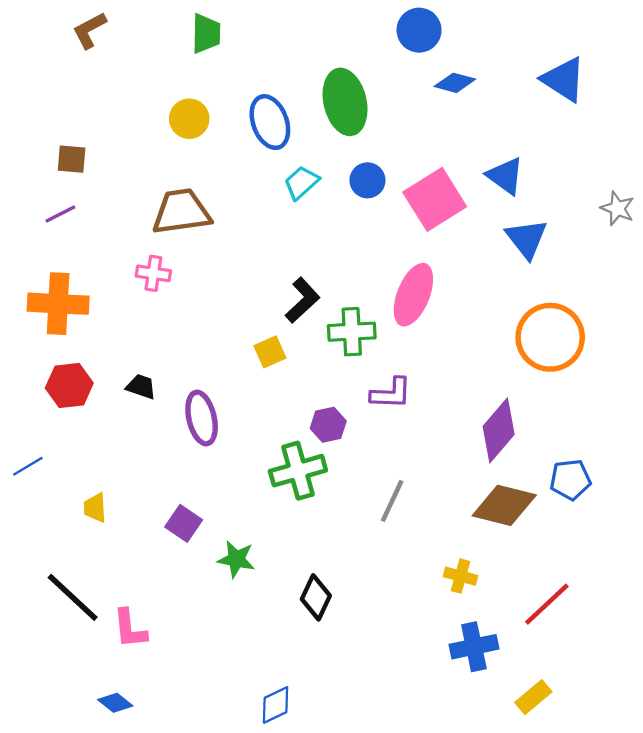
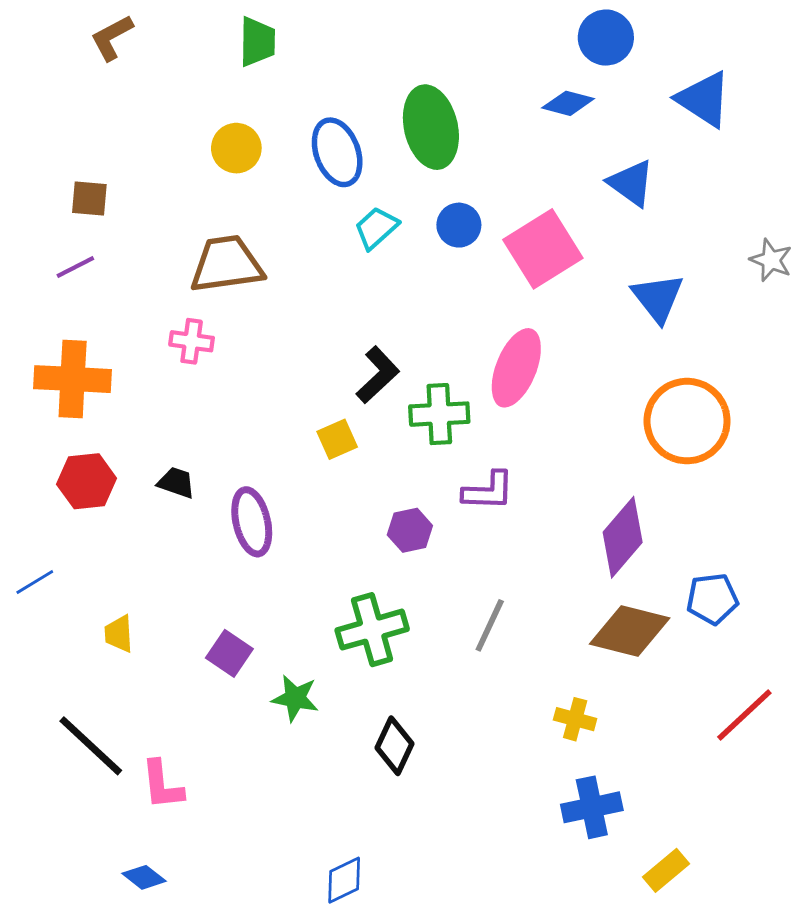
blue circle: (419, 30) -> (606, 38), moved
blue triangle: (505, 176) -> (631, 183), moved
green cross: (298, 471) -> (372, 630), moved
red line: (547, 604) -> (744, 715), moved

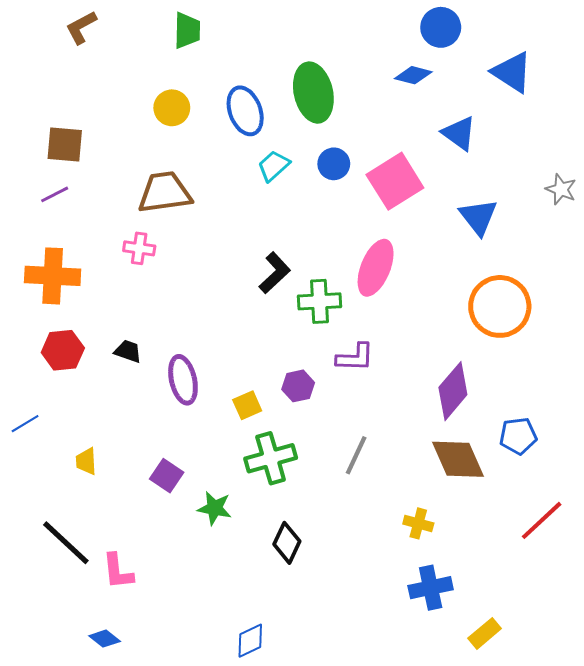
brown square: (89, 198) -> (65, 144), size x1.4
yellow square: (337, 439) -> (247, 405), moved
brown diamond: (630, 631) -> (458, 459), turned 52

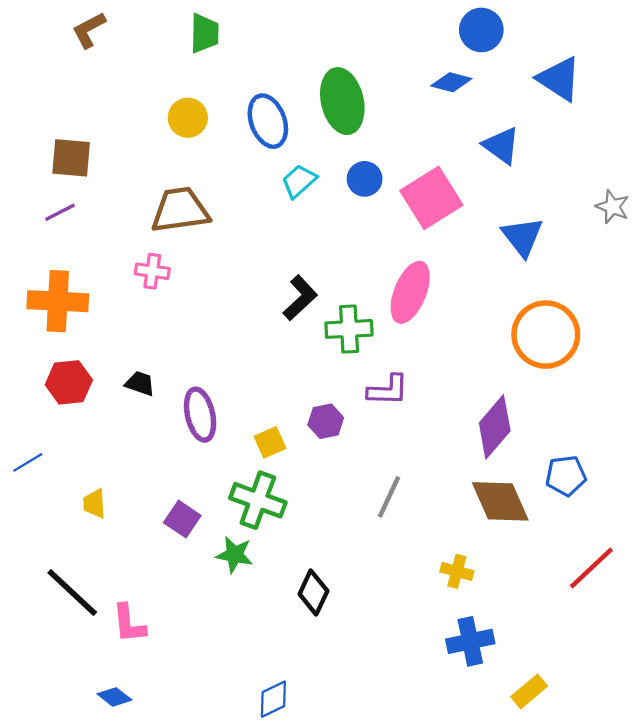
green cross: (271, 458) -> (258, 500), moved, turned 36

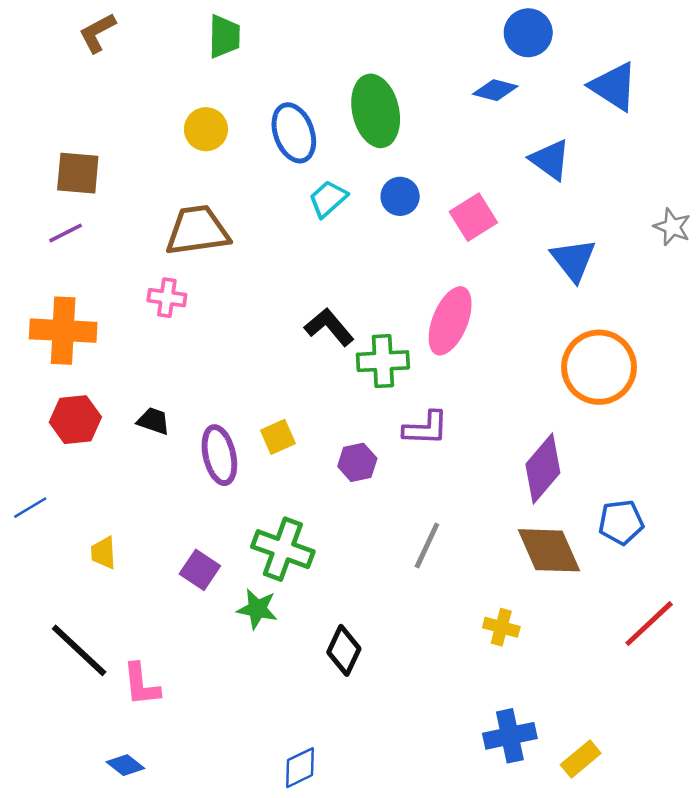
pink square: (431, 198) -> (473, 217), size x0.7
black L-shape: (300, 298) -> (329, 327), turned -87
yellow square: (270, 442) -> (278, 437), moved
blue cross: (470, 641) -> (510, 736), moved

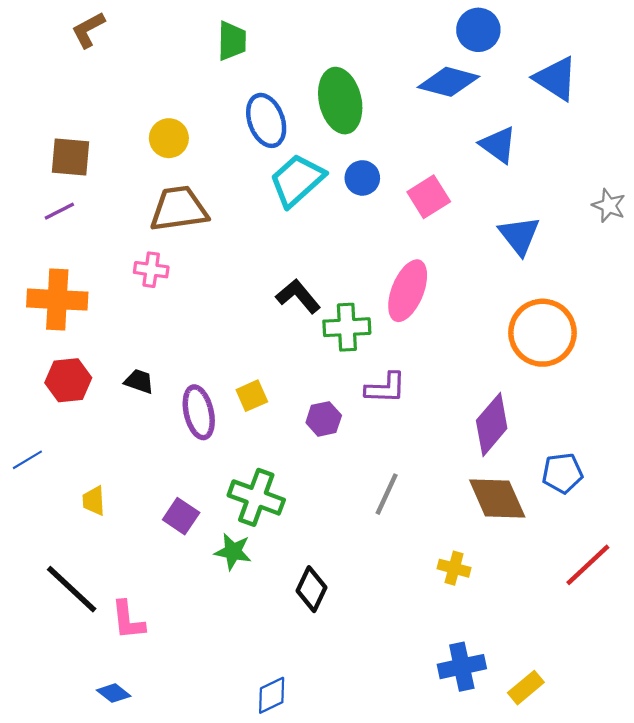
green trapezoid: (224, 36) -> (232, 41), moved
blue diamond: (495, 90) -> (449, 82), size x1.5
yellow circle: (206, 129) -> (169, 138), moved
cyan trapezoid: (328, 199) -> (297, 180), size x1.6

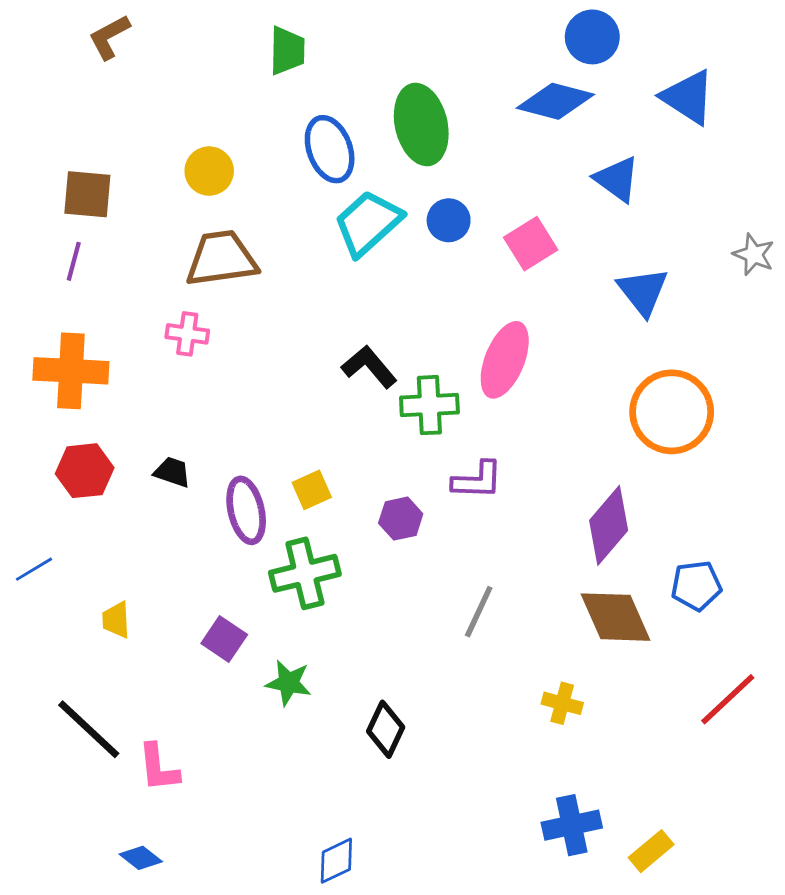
purple line: (59, 211) -> (74, 261), turned -48
green cross: (256, 497) -> (305, 573), moved, turned -34

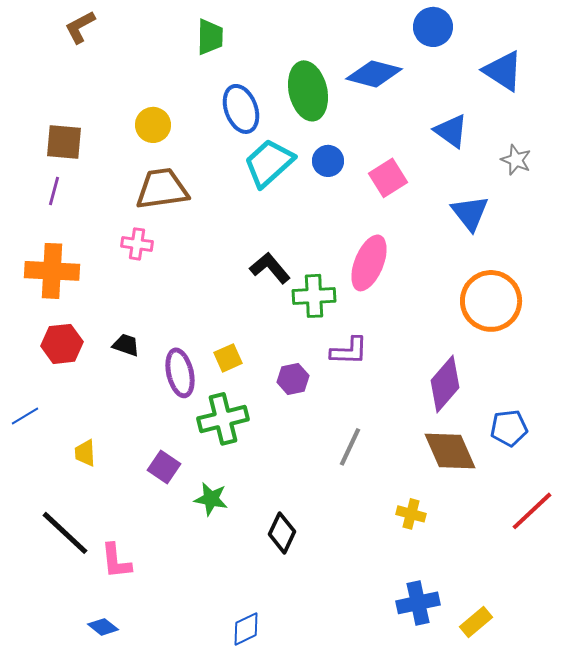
blue diamond: (555, 101) -> (374, 74), moved
gray star: (754, 255) -> (516, 160), moved

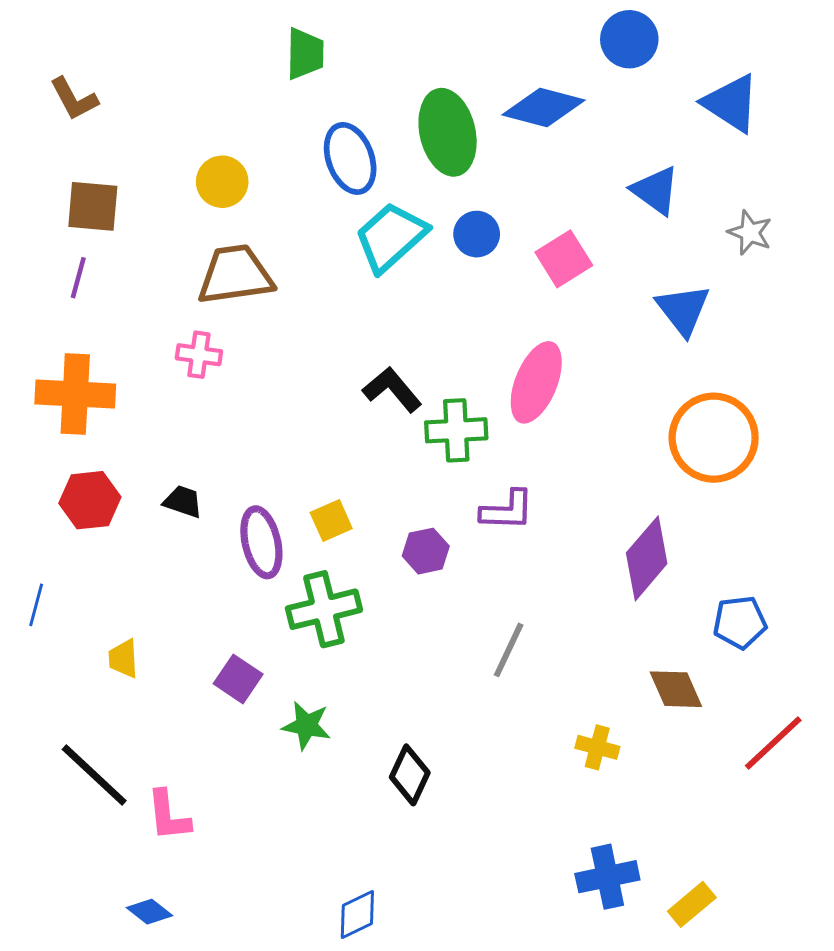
brown L-shape: (80, 27) -> (74, 99), moved, turned -90
blue line: (25, 416) -> (36, 605), turned -44
brown diamond: (450, 451) -> (676, 689), moved, size x0.7

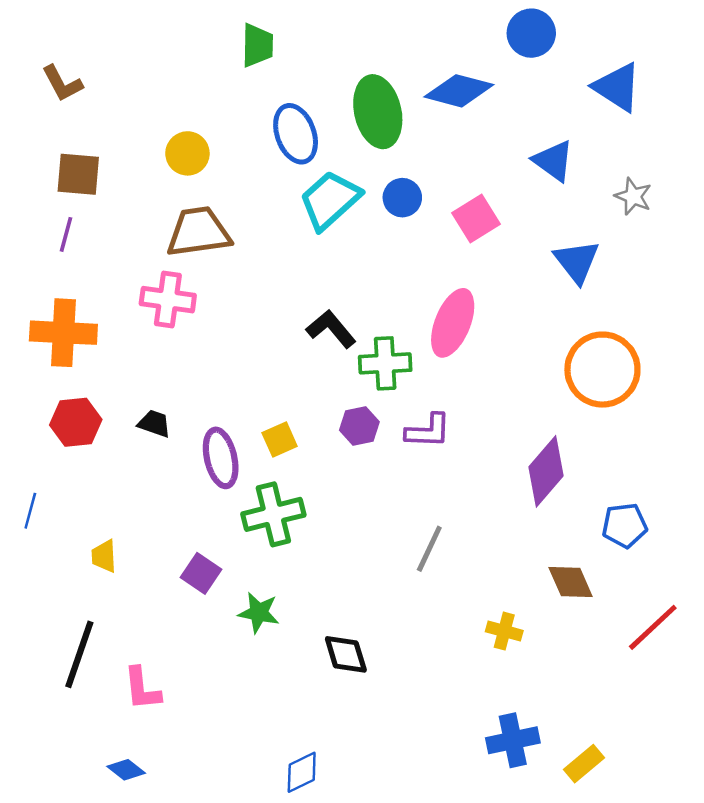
pink cross: (199, 355) -> (168, 300), size x1.4
purple hexagon: (426, 551) -> (359, 426), moved
black line: (94, 775) -> (79, 654), turned 66
black diamond: (410, 775) -> (346, 654), turned -42

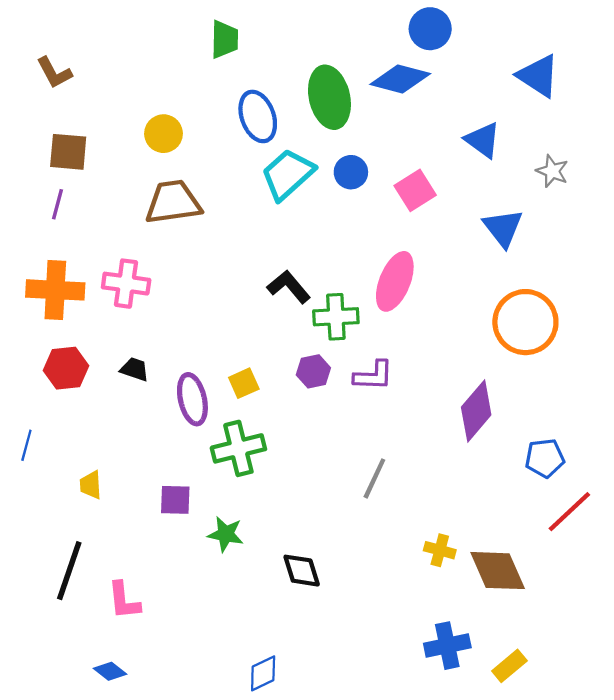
blue circle: (531, 33) -> (430, 29), moved
pink cross: (168, 300) -> (126, 284), moved
purple square: (201, 573) -> (175, 500), turned -32
brown diamond: (571, 582) -> (498, 571), moved, size x1.4
red line: (653, 627) -> (569, 512), moved

